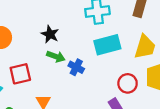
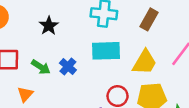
green arrow: (56, 57) -> (41, 67), moved

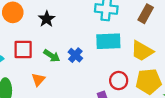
black star: (49, 26) -> (47, 19), moved
yellow trapezoid: (145, 62) -> (142, 51), turned 90

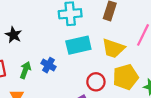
green arrow: (52, 56) -> (25, 70), turned -91

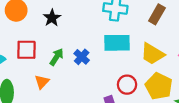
yellow pentagon: (126, 77) -> (159, 86), turned 30

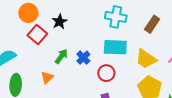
red square: (26, 50) -> (37, 34), moved, turned 36
red circle: (127, 85) -> (106, 73), moved

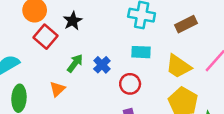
brown rectangle: (152, 24) -> (186, 24), turned 30
cyan rectangle: (115, 47) -> (141, 52), size x0.7

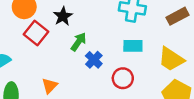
green arrow: (75, 63) -> (79, 42), moved

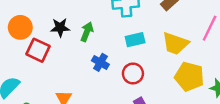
black star: (63, 16) -> (60, 28), turned -30
green arrow: (79, 42) -> (87, 32), moved

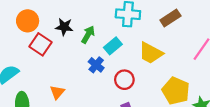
cyan rectangle: (135, 40) -> (113, 46), moved, turned -36
yellow trapezoid: (175, 43) -> (151, 53), moved

